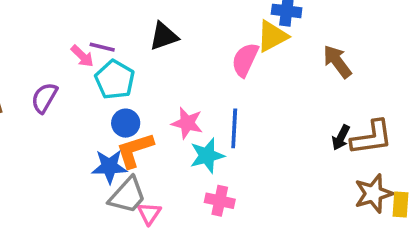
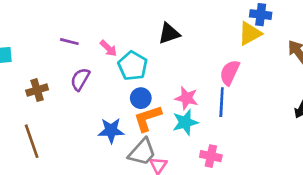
purple line: (102, 47) -> (69, 42), moved
pink semicircle: (245, 60) -> (230, 73), moved
cyan star: (207, 156) -> (185, 122), moved
blue star: (109, 166) -> (111, 130), moved

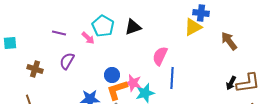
cyan pentagon: (133, 66) -> (103, 26), moved
pink semicircle: (230, 73) -> (160, 56), moved
brown cross: (37, 90) -> (35, 69), turned 35
pink star: (187, 98) -> (133, 83), moved

